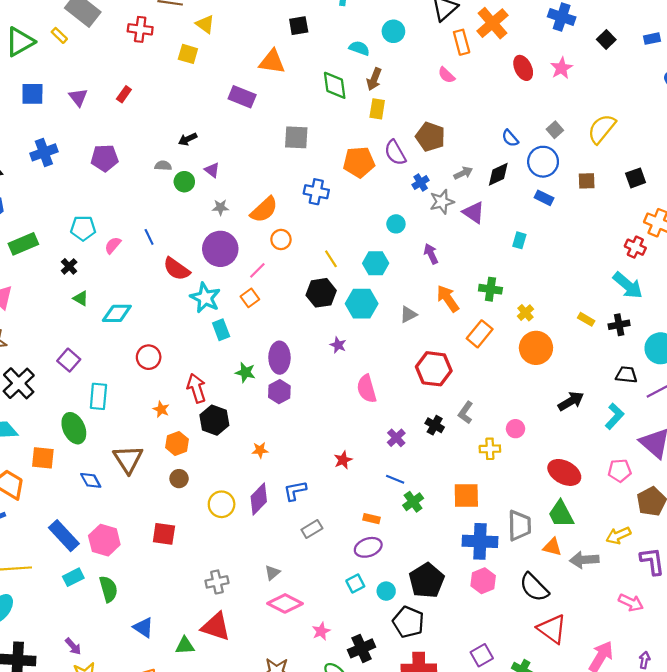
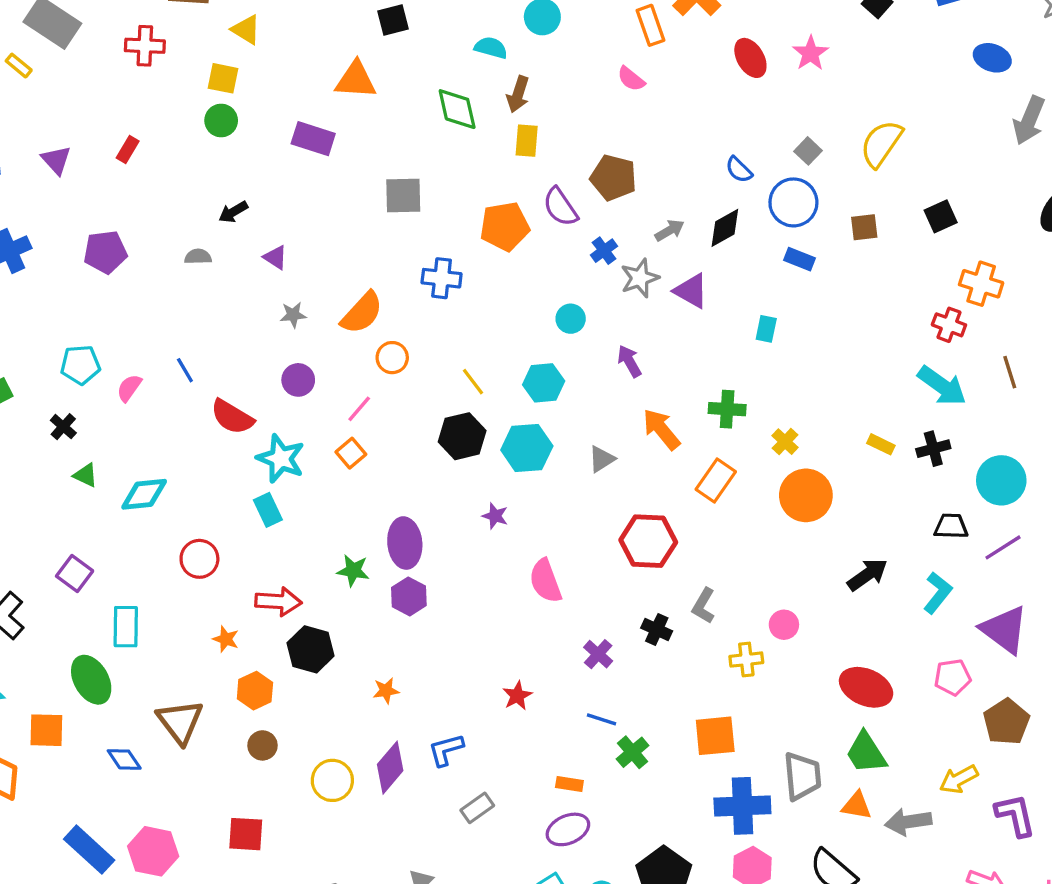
green circle: (184, 182) -> (221, 120), moved
purple circle: (220, 249) -> (298, 380), size x0.6
cyan rectangle: (221, 330) -> (268, 510), moved
red arrow: (196, 388) -> (278, 601), turned 116

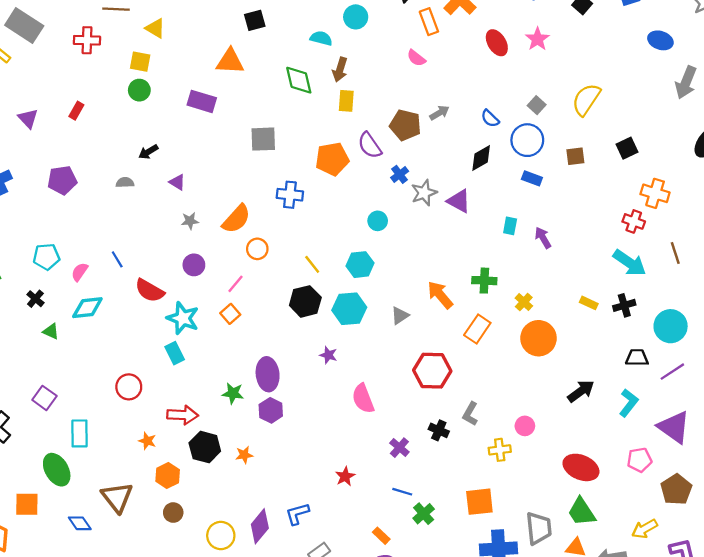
gray arrow: (670, 230) -> (439, 113), moved
purple arrow: (629, 361) -> (543, 238), moved
cyan diamond: (144, 494) -> (87, 308), moved
orange star: (386, 691) -> (244, 455), moved
orange rectangle: (569, 784) -> (381, 536), turned 36

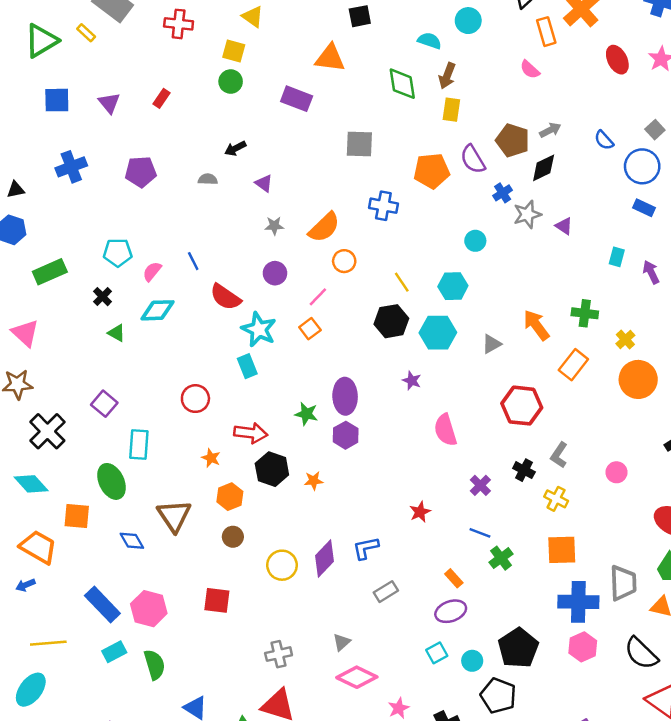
black diamond: (481, 158) -> (544, 168), moved
purple triangle: (459, 201) -> (564, 226), size x0.7
yellow cross: (500, 450) -> (556, 499), moved, turned 30

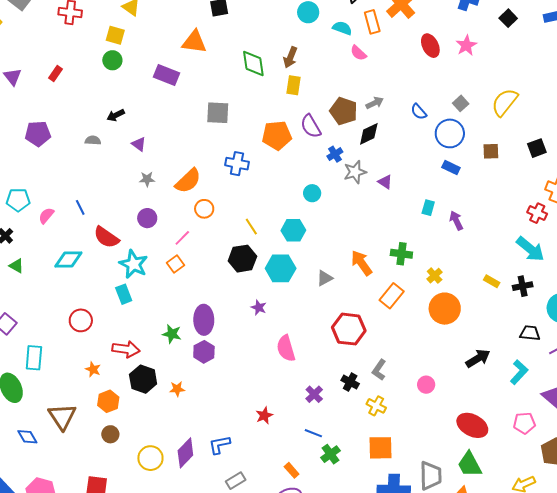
cyan semicircle: (430, 41) -> (342, 28), moved
cyan diamond: (157, 310) -> (68, 259), moved

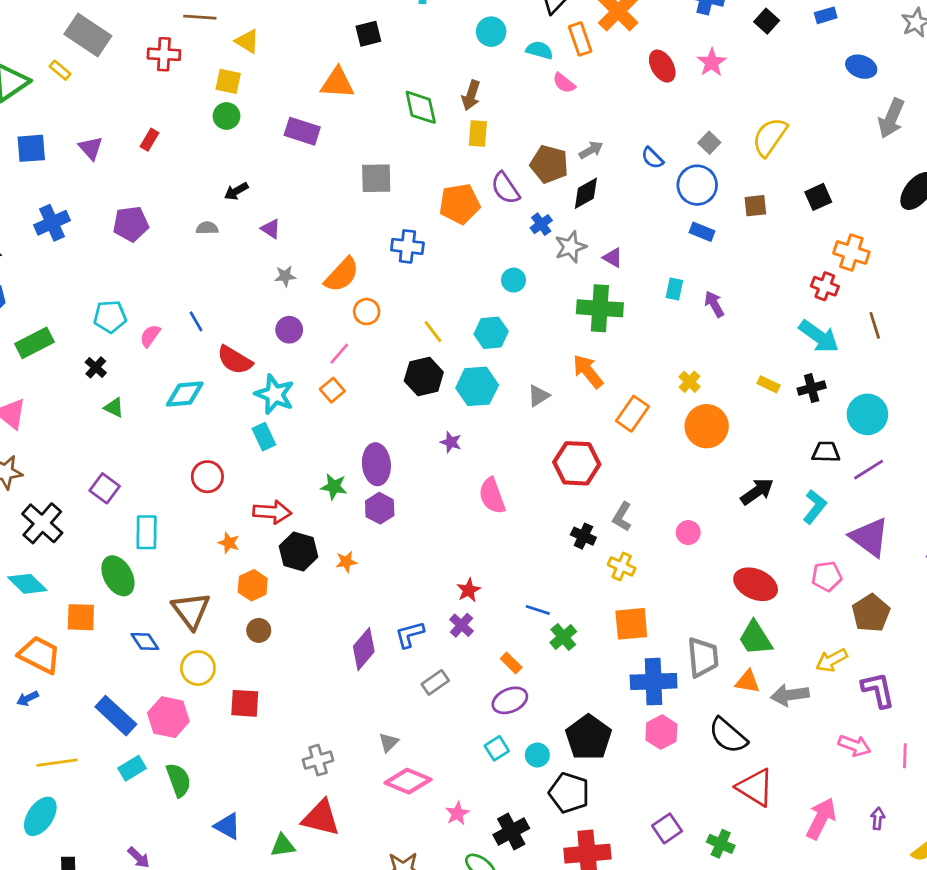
green cross: (401, 254) -> (600, 308), moved, size x1.5
purple cross: (314, 394) -> (461, 625), moved
yellow circle: (150, 458) -> (198, 668), moved

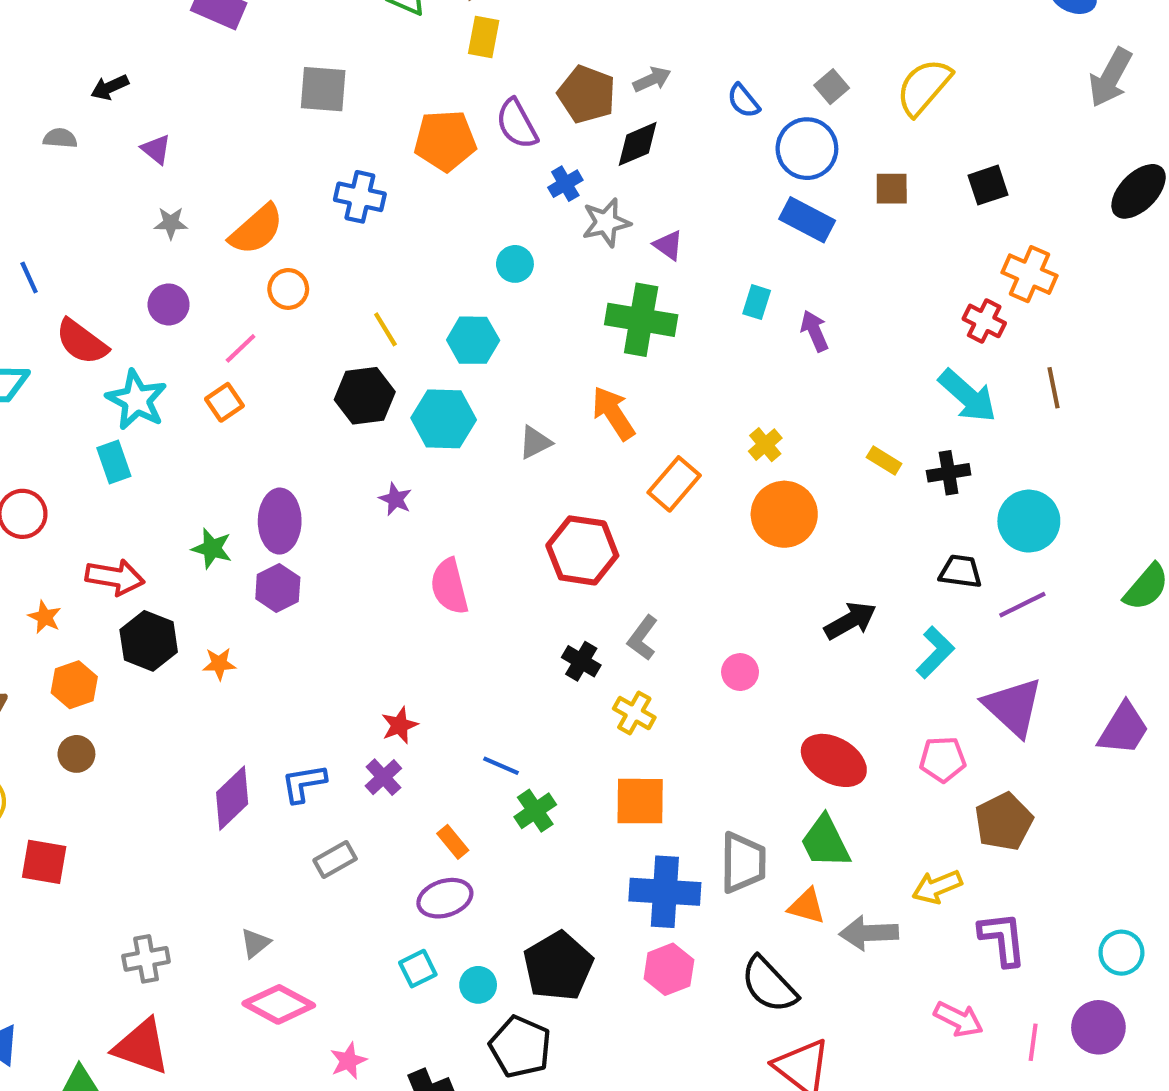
blue rectangle: (702, 232) -> (807, 220), size x1.4

